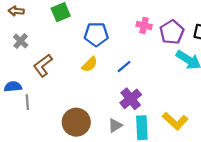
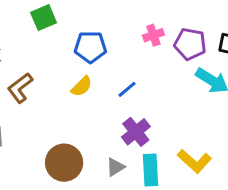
pink cross: (144, 25) -> (153, 35), turned -32
purple pentagon: (172, 32) -> (190, 44), turned -30

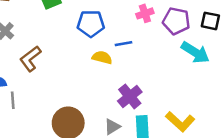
yellow semicircle: (82, 86) -> (102, 57), moved, turned -120
blue line: (127, 89) -> (124, 44), moved, turned 30

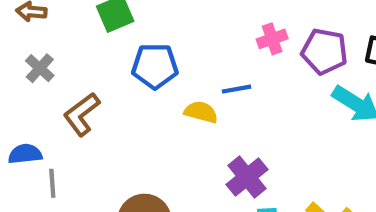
blue pentagon: (91, 23) -> (155, 66), moved

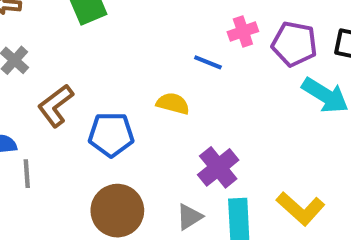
blue pentagon: (155, 66) -> (111, 134), moved
blue line: (237, 89) -> (208, 62), moved, turned 32

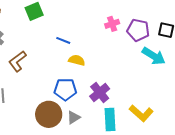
blue line: (208, 62) -> (63, 40), moved
blue pentagon: (111, 134) -> (65, 89), moved
gray triangle: (189, 217) -> (74, 117), moved

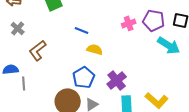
pink cross: (112, 24) -> (129, 23), moved
blue pentagon: (65, 89) -> (84, 77), turned -30

